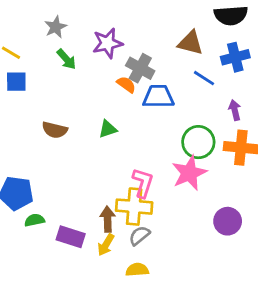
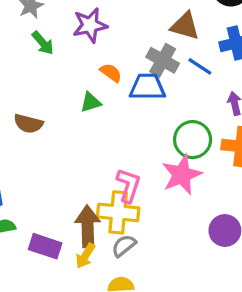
gray cross: (140, 68) -> (163, 60), moved
green triangle: (108, 129) -> (91, 102), moved
brown arrow: (108, 219) -> (88, 226), size x1.4

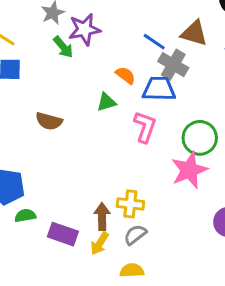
purple star: (90, 25) -> (84, 29), moved
blue line: (200, 66) -> (154, 42), moved
pink L-shape: (128, 185) -> (145, 127), moved
yellow cross: (118, 212) -> (130, 204), size x0.7
brown arrow: (88, 226) -> (102, 216), size x0.7

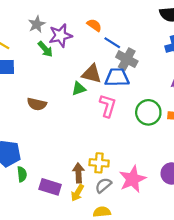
brown triangle: (194, 33) -> (92, 74), moved
orange semicircle: (126, 75) -> (94, 25), moved
pink star: (189, 170) -> (133, 179), moved
green semicircle: (25, 216) -> (22, 174), turned 96

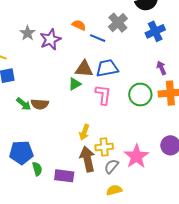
green arrow: (45, 49) -> (24, 104), moved
gray cross: (127, 59) -> (118, 23), moved, turned 30
brown arrow: (79, 173) -> (87, 159), size x1.4
yellow arrow: (77, 193) -> (84, 132), moved

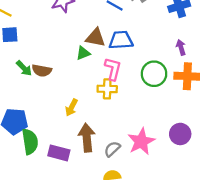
yellow arrow: (84, 132) -> (71, 107), moved
yellow cross: (104, 147) -> (107, 89), moved
green semicircle: (37, 169) -> (30, 142), size x1.6

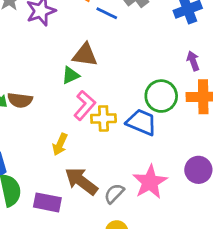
blue trapezoid: (121, 40) -> (141, 122), moved, turned 30
pink L-shape: (113, 69) -> (85, 105), moved, turned 30
brown arrow: (87, 138) -> (81, 181), turned -44

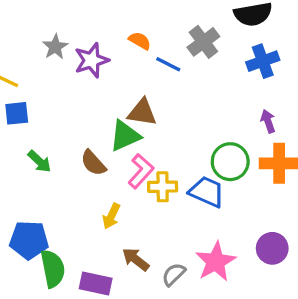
green triangle: (71, 75) -> (125, 136), size x1.5
brown semicircle: (20, 100) -> (93, 163), moved, turned 40
brown arrow: (81, 181) -> (136, 259), size x0.7

